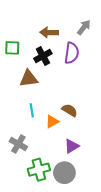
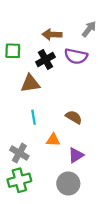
purple semicircle: (72, 53) -> (76, 56), turned 95
orange triangle: (52, 122) -> (53, 140), moved, turned 32
green cross: (39, 170) -> (19, 180), moved

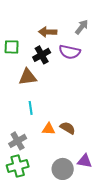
brown semicircle: (74, 117) -> (68, 128), moved
gray cross: (19, 153) -> (18, 141), turned 30
purple triangle: (76, 155) -> (85, 161), moved, turned 42

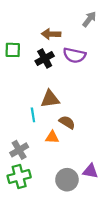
gray arrow: (82, 27) -> (89, 19), moved
brown triangle: (28, 77) -> (50, 99), moved
brown semicircle: (68, 128) -> (67, 122), moved

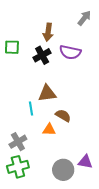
brown arrow: (51, 34) -> (48, 32), turned -84

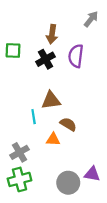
purple semicircle: (70, 52) -> (76, 56), turned 85

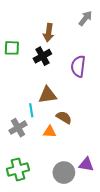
purple semicircle: (76, 56) -> (78, 66), moved
gray cross: (19, 152) -> (18, 128), moved

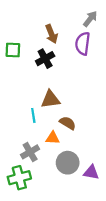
brown arrow: (49, 33) -> (52, 34), turned -30
purple semicircle: (78, 66) -> (83, 44), moved
gray cross: (18, 128) -> (30, 152), moved
gray circle: (64, 173) -> (68, 163), moved

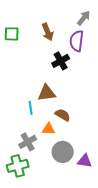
green square: (13, 50) -> (12, 34), moved
black cross: (45, 59) -> (61, 61), moved

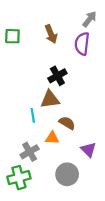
black cross: (61, 61) -> (57, 76), moved
gray circle: (63, 152) -> (67, 174), moved
purple triangle: (85, 161) -> (88, 150), moved, turned 35

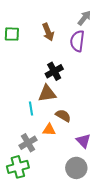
gray circle: (67, 174) -> (76, 168), moved

